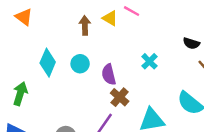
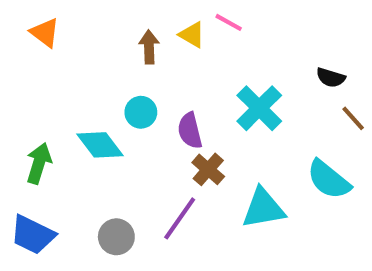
cyan cross: (149, 61) -> (259, 108), size x1.6
cyan diamond: (48, 63) -> (100, 145), moved, turned -60

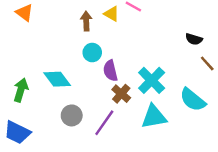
cyan cross: (259, 108) -> (152, 80), moved
cyan circle: (141, 112) -> (92, 53), moved
gray circle: (116, 237) -> (72, 115), moved

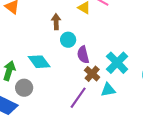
brown arrow: (86, 21) -> (56, 22), moved
gray circle: (72, 115) -> (24, 88), moved
cyan triangle: (154, 117) -> (108, 90), moved, size x0.7

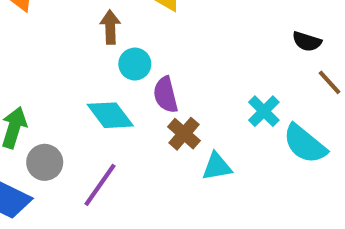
cyan diamond: (39, 62) -> (110, 115), moved
cyan cross: (117, 63) -> (264, 111), moved, size x0.7
purple line: (78, 98) -> (100, 185), moved

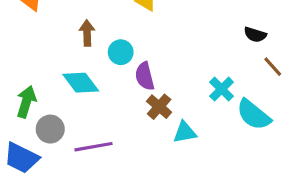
brown arrow: (110, 27) -> (87, 33), moved
cyan diamond: (110, 115) -> (81, 83), moved
purple line: (100, 185) -> (93, 147), turned 45

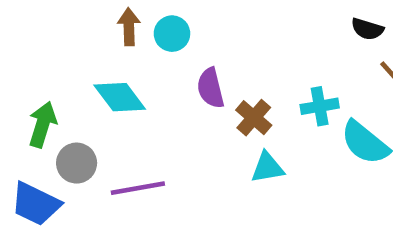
cyan circle: (121, 52) -> (172, 34), moved
cyan cross: (222, 89) -> (320, 106), turned 35
brown cross: (159, 107) -> (254, 118), moved

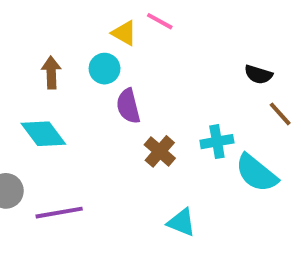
cyan circle: (172, 34) -> (105, 69), moved
purple semicircle: (211, 88) -> (128, 106), moved
cyan triangle: (267, 168) -> (181, 222), moved, turned 32

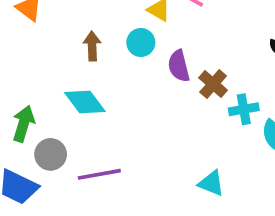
purple semicircle: (128, 106) -> (179, 66), moved
brown cross: (160, 151) -> (213, 84), moved

